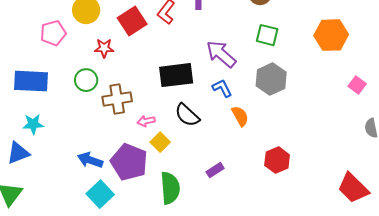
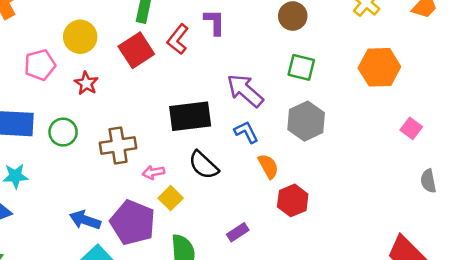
red star: (104, 48) -> (86, 83), moved, turned 30
green circle: (86, 80) -> (63, 132), moved
red hexagon: (277, 160) -> (293, 200), moved

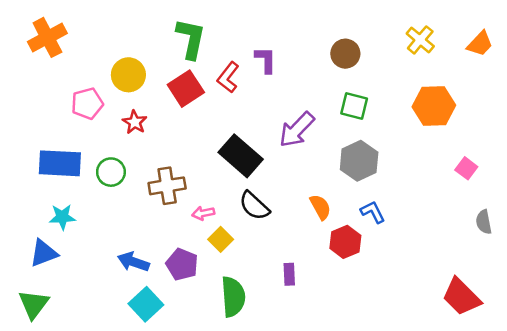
purple arrow: (245, 91) -> (297, 130), turned -87
black rectangle: (190, 116) -> (241, 156), turned 48
blue L-shape: (246, 132) -> (373, 212), moved
purple pentagon: (133, 222) -> (182, 264), size x0.7
purple rectangle: (238, 232) -> (289, 274), turned -60

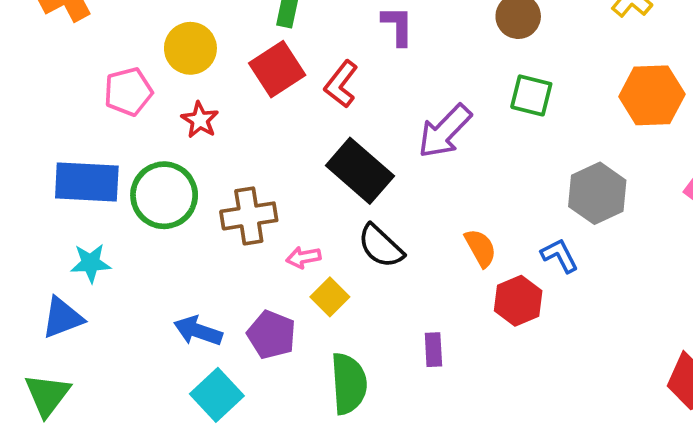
red L-shape: (228, 77) -> (341, 84), moved
gray hexagon: (359, 161) -> (597, 193), moved
green circle: (111, 172) -> (164, 195), size x1.5

